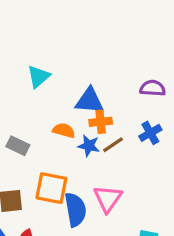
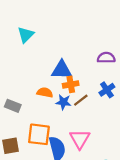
cyan triangle: (39, 77) -> (26, 35), moved

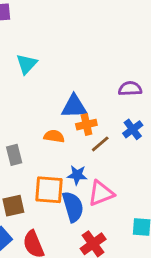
blue star: (63, 102) -> (77, 175), moved
gray rectangle: (13, 106) -> (14, 155), turned 56
pink triangle: (80, 139) -> (101, 193), turned 40

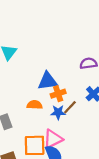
blue star: (77, 175) -> (58, 112), moved
pink triangle: (101, 193) -> (53, 139), moved

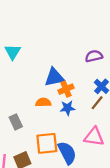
brown line: (70, 107) -> (97, 103), moved
pink triangle: (53, 139) -> (94, 137), moved, turned 40

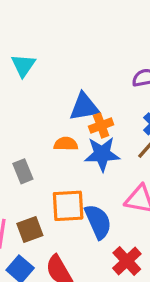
blue star: (68, 108) -> (102, 154), size x1.5

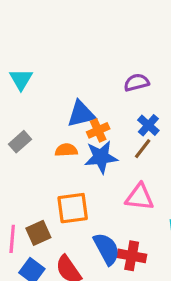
gray rectangle: (23, 171) -> (20, 142), moved, turned 75
blue semicircle: (98, 222) -> (107, 249), moved
red cross: (127, 261) -> (132, 256), turned -32

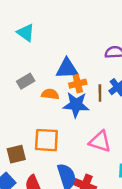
cyan triangle: (21, 79) -> (26, 33), turned -36
gray rectangle: (20, 142) -> (26, 81), moved
brown line: (143, 149) -> (100, 93), moved, turned -49

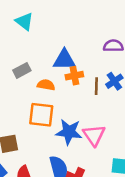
blue star: (76, 105) -> (69, 132), moved
orange square: (46, 140) -> (41, 115), moved
pink triangle: (100, 141) -> (94, 135), turned 35

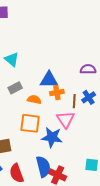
cyan triangle: (24, 21) -> (12, 59), moved
pink triangle: (94, 135) -> (66, 119), moved

